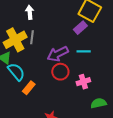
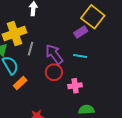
gray line: (32, 37) -> (30, 49), moved
purple arrow: (58, 54) -> (54, 54), turned 70

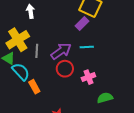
purple arrow: (54, 54) -> (61, 51), turned 105
orange rectangle: (20, 83) -> (34, 87), turned -64

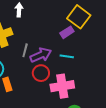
gray line: (37, 51) -> (25, 50), moved
pink cross: (88, 77) -> (62, 86), size x1.6

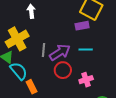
purple rectangle: (67, 32) -> (82, 26), turned 32
pink cross: (62, 86) -> (86, 80), size x0.6

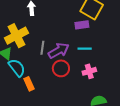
pink cross: (86, 80) -> (89, 71), moved

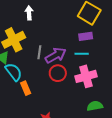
purple rectangle: (82, 25) -> (86, 36), moved
pink cross: (89, 71) -> (86, 76), size x1.5

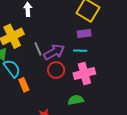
gray line: (39, 52) -> (38, 49), turned -32
green semicircle: (95, 106) -> (76, 100), moved

